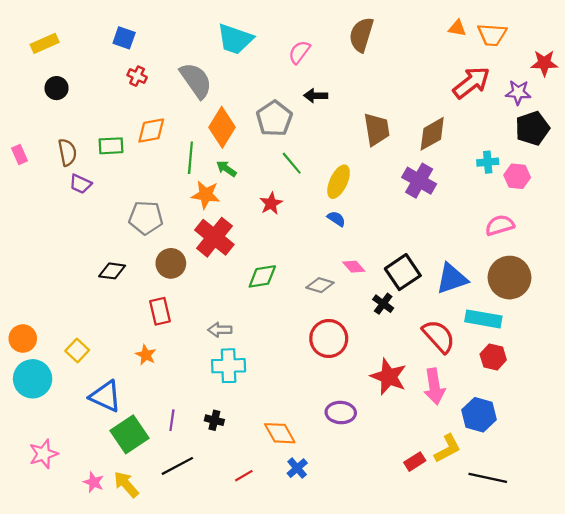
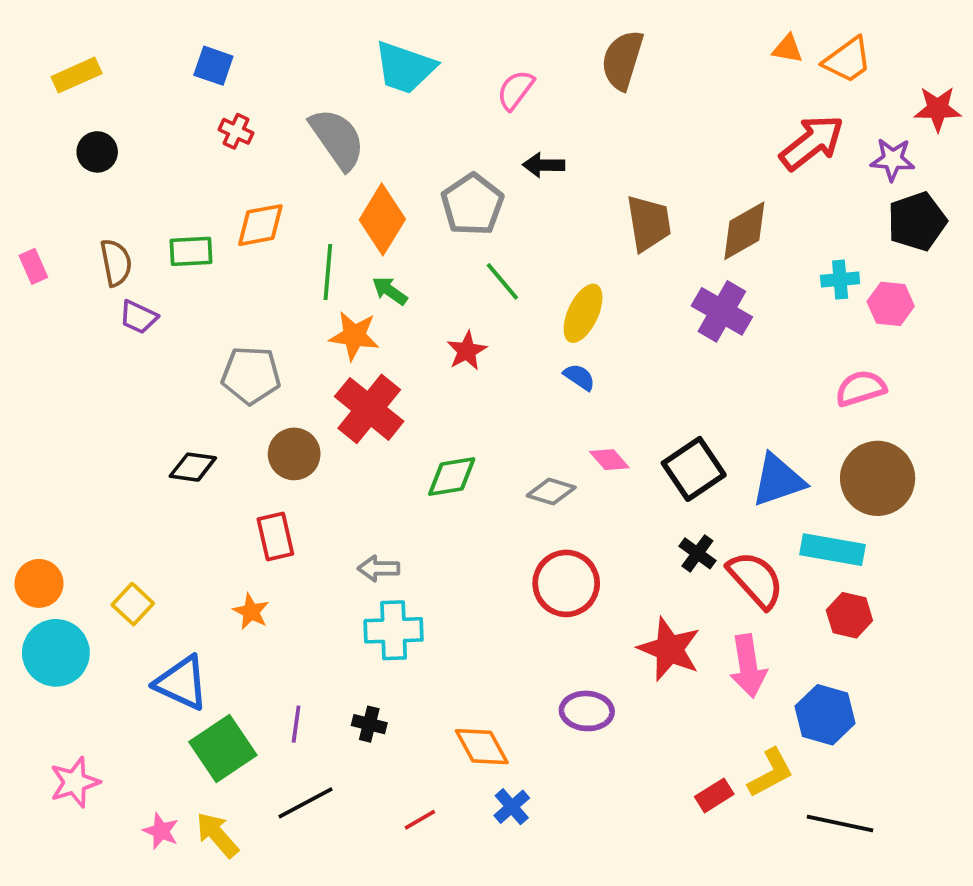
orange trapezoid: (492, 35) -> (848, 60), turned -40
black cross: (383, 304) -> (697, 553), moved

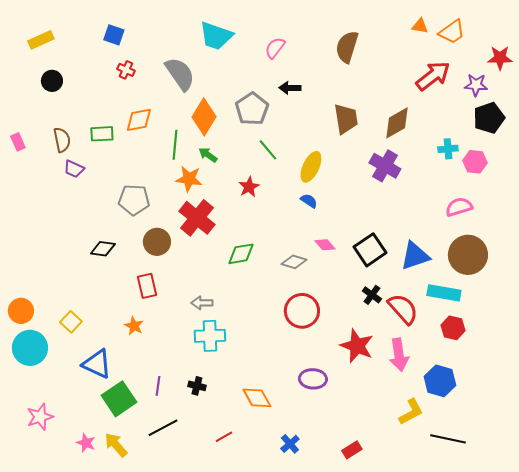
brown semicircle: (622, 60) -> (347, 47), moved
red rectangle: (714, 795) -> (352, 450), moved
blue cross: (512, 807) -> (290, 444), moved

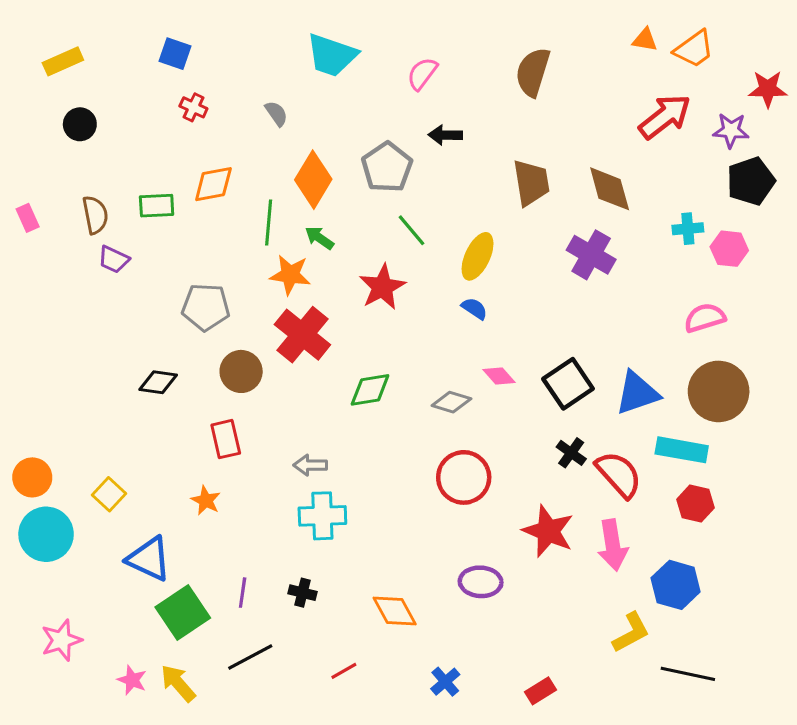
gray semicircle: (180, 74) -> (276, 114), size x0.5
brown diamond: (397, 123) -> (610, 189), turned -76
red star: (249, 187) -> (382, 287), size x1.4

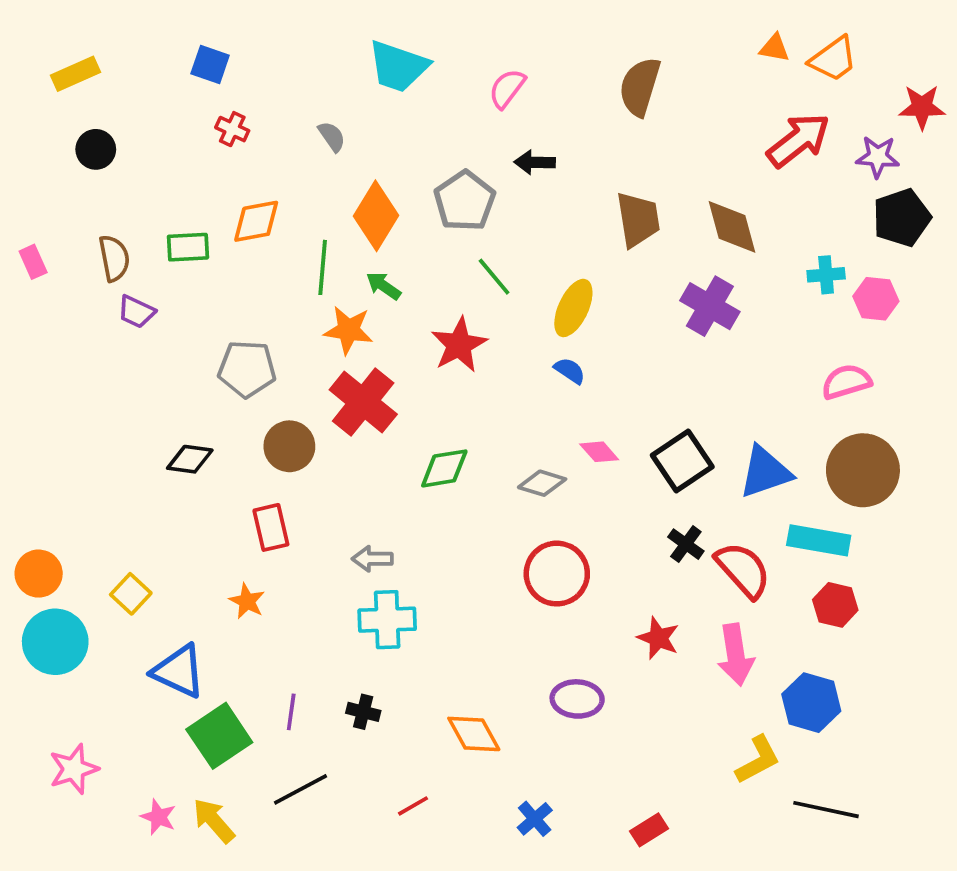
red star: (548, 531) -> (658, 638), size x0.7

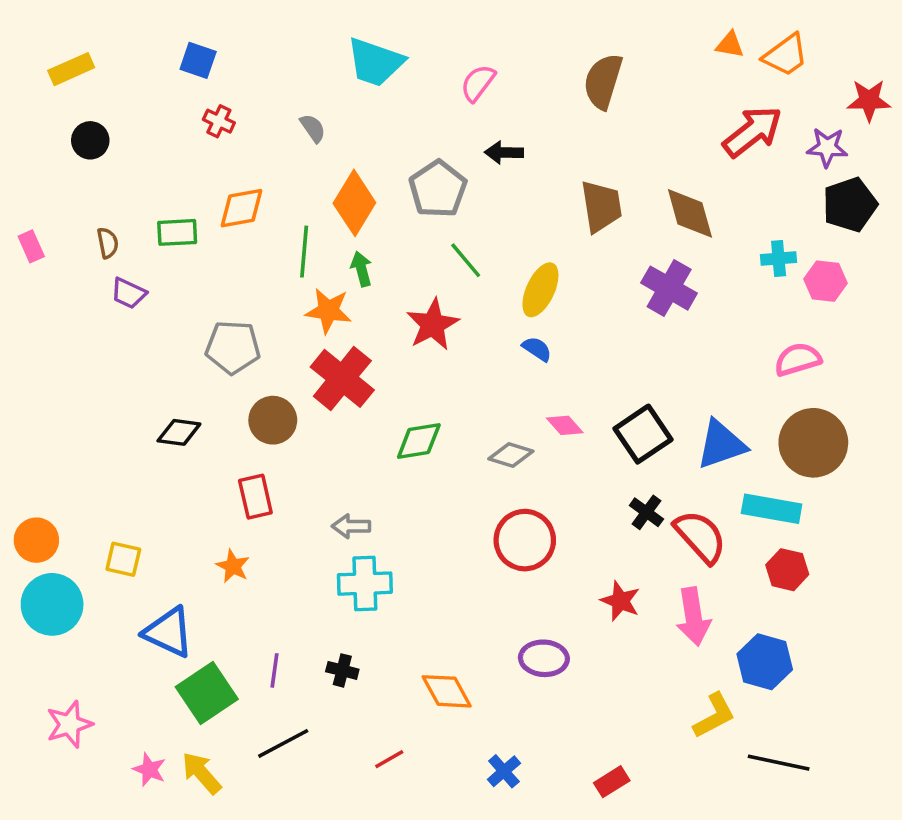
brown semicircle: (114, 258) -> (108, 243), size x0.7
green arrow: (383, 286) -> (361, 269), turned 40
yellow square: (131, 594) -> (123, 559), turned -30

